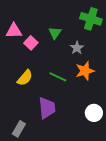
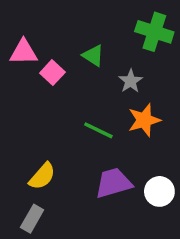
green triangle: (55, 33) -> (93, 56), turned -32
yellow semicircle: (25, 78) -> (42, 176), moved
purple trapezoid: (47, 108) -> (114, 183), moved, turned -100

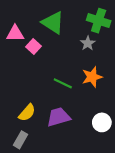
green triangle: (93, 56) -> (53, 23), moved, size x1.6
gray star: (131, 81) -> (88, 43), moved
purple trapezoid: (114, 183) -> (58, 117), moved

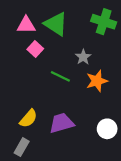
pink triangle: (15, 34) -> (26, 25), moved
gray star: (88, 43) -> (83, 57), moved
green line: (63, 83) -> (60, 76), moved

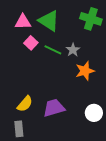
green line: (60, 76) -> (53, 50), moved
gray rectangle: (22, 147) -> (19, 129), turned -35

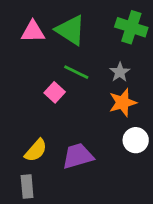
pink square: (31, 43) -> (55, 92), moved
gray star: (73, 50) -> (120, 72), moved
white circle: (94, 113) -> (136, 140), moved

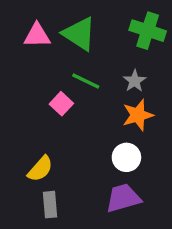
white circle: (136, 140) -> (126, 157), moved
purple trapezoid: (78, 156) -> (123, 198), moved
gray rectangle: (27, 187) -> (50, 205), moved

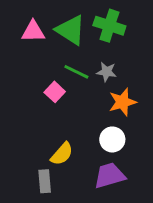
green cross: (148, 31) -> (109, 26), moved
gray star: (135, 81) -> (107, 72), moved, turned -30
yellow semicircle: (40, 169) -> (62, 154), moved

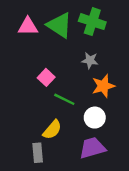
green line: (76, 72) -> (64, 99), moved

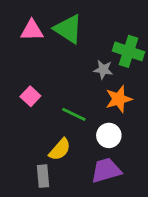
green cross: (92, 22) -> (128, 51), moved
pink square: (46, 77) -> (30, 96), moved

